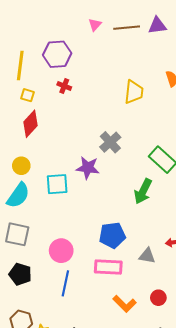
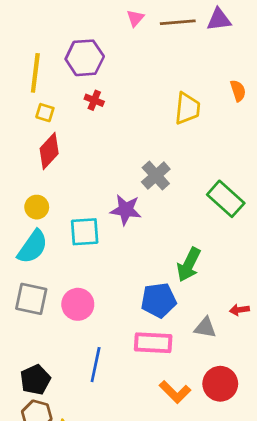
green arrow: (143, 191) -> (189, 265), moved
pink circle: (61, 251) -> (78, 304), moved
black pentagon: (20, 274) -> (35, 380), moved, turned 30
red circle: (158, 298) -> (220, 384), size x1.6

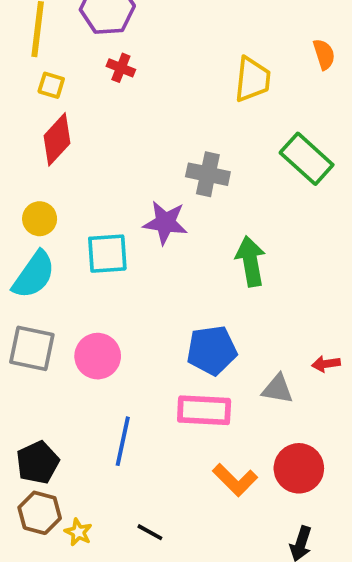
gray cross: (156, 176) -> (208, 174), turned -36
green rectangle: (226, 199) -> (307, 159), moved
green arrow: (189, 265) -> (250, 261), moved, turned 144

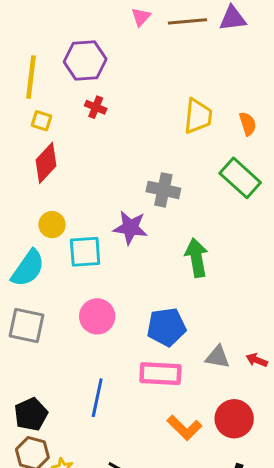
orange semicircle: (324, 54) -> (248, 124), moved
yellow circle: (40, 219) -> (52, 225), moved
pink circle: (98, 356) -> (97, 316), moved
red arrow: (326, 364) -> (257, 360), moved, turned 30

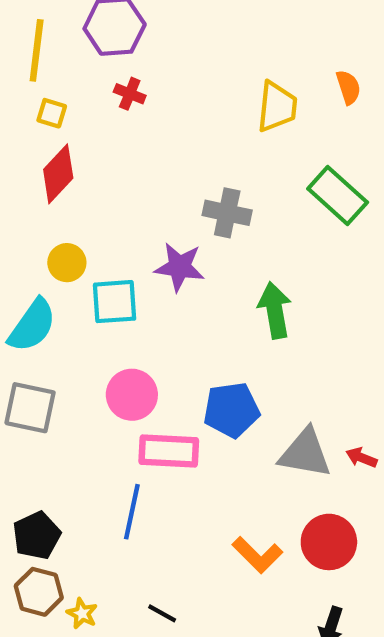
orange semicircle: (248, 124) -> (348, 87), moved
gray triangle: (218, 357) -> (305, 453), size x1.5
pink rectangle: (160, 374) -> (169, 451), moved

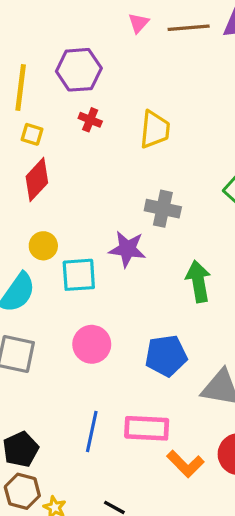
yellow trapezoid: (277, 107) -> (155, 130), moved
pink rectangle: (169, 451) -> (147, 428), moved

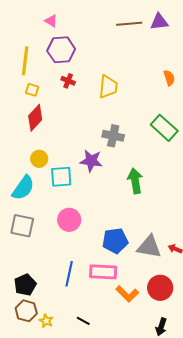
pink triangle: (139, 23) -> (51, 21), moved, turned -40
blue pentagon: (166, 356) -> (115, 241), moved

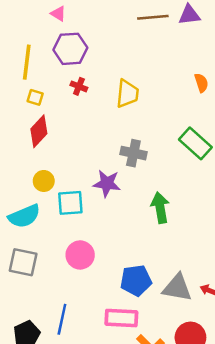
cyan semicircle: (23, 188) -> (24, 216), turned 32
blue line: (69, 274) -> (62, 319), moved

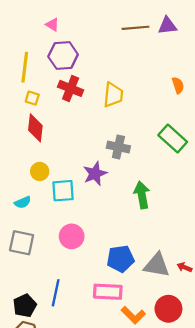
red cross: (79, 86) -> (71, 88), size x1.6
red diamond: (39, 131) -> (35, 128), turned -36
purple star: (107, 183) -> (95, 174), turned -30
cyan semicircle: (24, 216) -> (23, 202), size x0.6

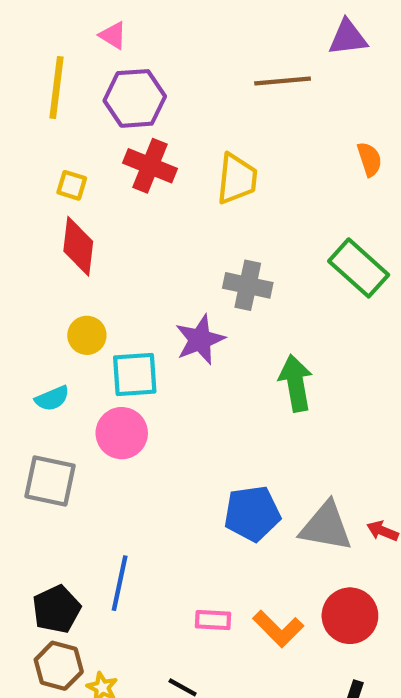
brown line: (135, 28) -> (283, 81), moved
yellow line: (25, 67) -> (57, 88), moved
pink circle: (72, 236) -> (122, 433), moved
pink rectangle: (108, 292) -> (213, 620), moved, size x0.6

